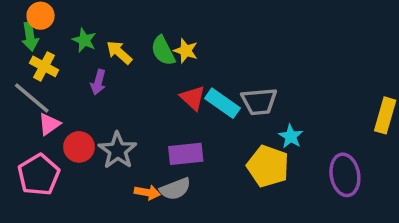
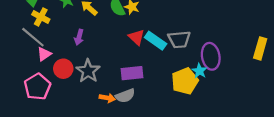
purple arrow: (98, 82) -> (79, 37), moved
cyan star: (291, 136) -> (199, 71), moved
yellow pentagon: (268, 166) -> (185, 81), turned 30
purple ellipse: (345, 175) -> (211, 56), moved

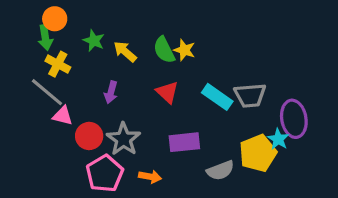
red triangle: (136, 37) -> (167, 92), moved
pink triangle: (44, 54) -> (63, 116), turned 49
pink pentagon: (37, 87) -> (105, 173), moved
gray semicircle: (125, 96) -> (220, 170), moved

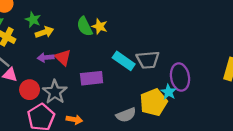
yellow arrow: (125, 52) -> (44, 32), moved, turned 120
purple arrow: (111, 92) -> (46, 57), turned 70
red triangle: (167, 92) -> (63, 57), moved
purple rectangle: (184, 142) -> (92, 78), moved

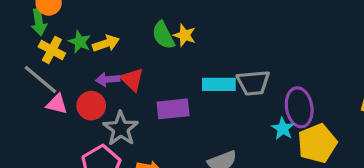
green star: (33, 20) -> (80, 42), moved
cyan rectangle: (124, 61) -> (219, 84), turned -35
red circle: (30, 90) -> (91, 106), moved
yellow pentagon: (154, 102) -> (317, 143), moved

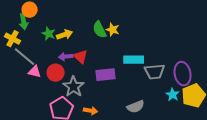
yellow cross: (52, 50) -> (13, 39), moved
gray trapezoid: (253, 83) -> (155, 72), moved
cyan star: (283, 129) -> (173, 95), moved

